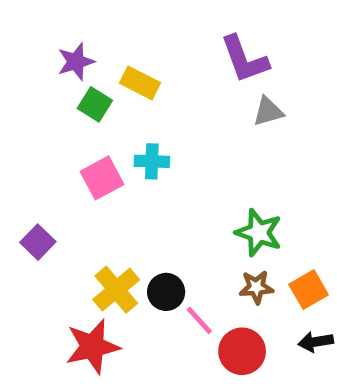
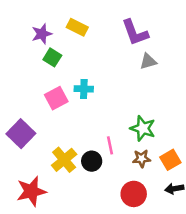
yellow rectangle: (140, 83) -> (77, 27), moved
purple square: (38, 242) -> (21, 134), size x1.5
pink line: (199, 320) -> (110, 145), moved, turned 30
red star: (92, 347) -> (31, 191), moved

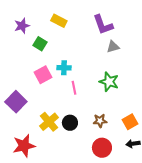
purple star: (42, 34) -> (22, 26), moved
green star: (143, 128) -> (109, 82), moved
pink line: (110, 145) -> (74, 88), moved
brown star: (142, 158) -> (100, 121), moved

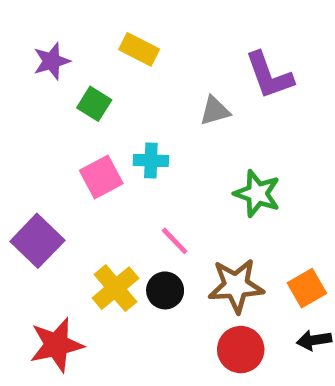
purple L-shape: (103, 25) -> (269, 75), moved
gray triangle: (113, 47) -> (215, 111), moved
pink line: (74, 88) -> (175, 241), moved, turned -32
brown star: (100, 121) -> (236, 286), size x1.6

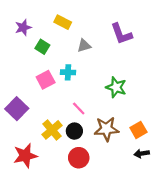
gray triangle: (215, 111) -> (84, 46), moved
red circle: (241, 350) -> (79, 158), moved

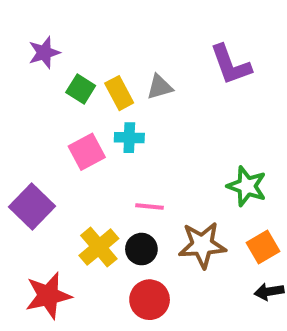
yellow rectangle: (63, 22) -> (119, 93), moved, turned 35
green star: (116, 87) -> (247, 186), moved
pink line: (79, 109) -> (150, 206), turned -40

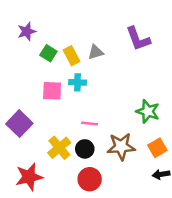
pink square: (87, 152) -> (52, 91), turned 30

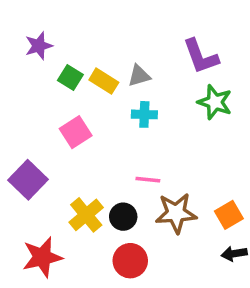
yellow rectangle: (71, 56) -> (104, 81), turned -30
cyan cross: (77, 82) -> (144, 114), moved
pink square: (52, 91) -> (76, 132), turned -35
green star: (148, 111) -> (215, 102), moved
pink line: (90, 124) -> (148, 180), moved

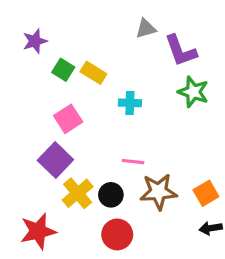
gray triangle: (139, 76) -> (146, 28), moved
purple square: (28, 180) -> (55, 160), moved

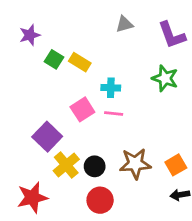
purple L-shape: (181, 51) -> (172, 35), moved
pink square: (68, 119) -> (82, 109), moved
pink line: (133, 162) -> (114, 114), moved

